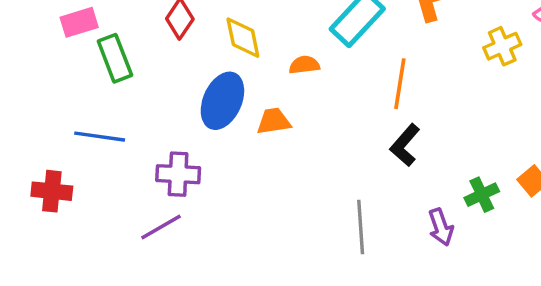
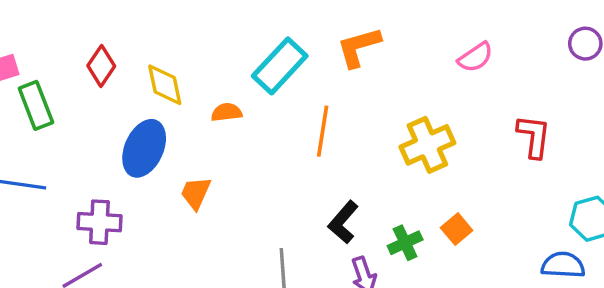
yellow cross: (502, 46) -> (427, 145), moved, size x1.4
orange trapezoid: (274, 121) -> (196, 193), moved, turned -57
black L-shape: (405, 145) -> (343, 222), moved

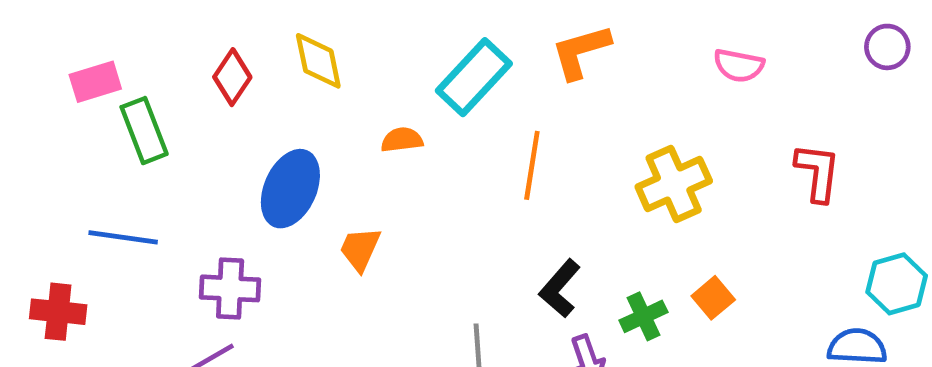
pink semicircle: (475, 57) -> (739, 66), turned 45
yellow diamond: (165, 85) -> (318, 61), moved

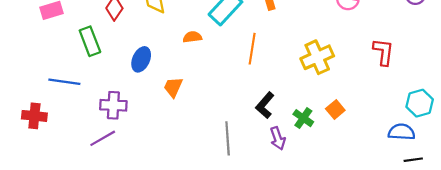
green rectangle: (144, 131) -> (90, 41), moved
blue ellipse: (290, 189) -> (141, 59), size x0.7
green cross: (643, 316) -> (303, 118), turned -30

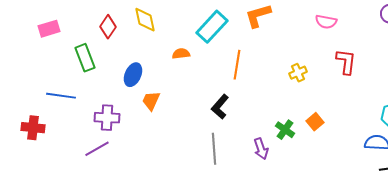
red L-shape: (383, 52) -> (346, 62), moved
yellow cross: (317, 57) -> (298, 73), size x0.6
orange trapezoid: (173, 87) -> (151, 101), moved
black L-shape: (265, 105) -> (220, 107), moved

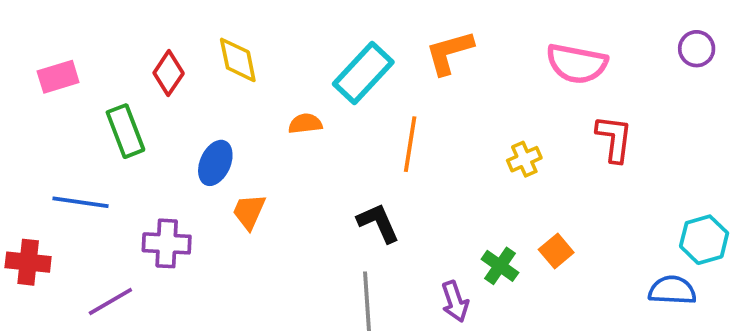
pink semicircle: (326, 22) -> (577, 64), size x1.5
black L-shape: (220, 107) -> (378, 223), turned 115
purple line: (97, 149) -> (110, 301), moved

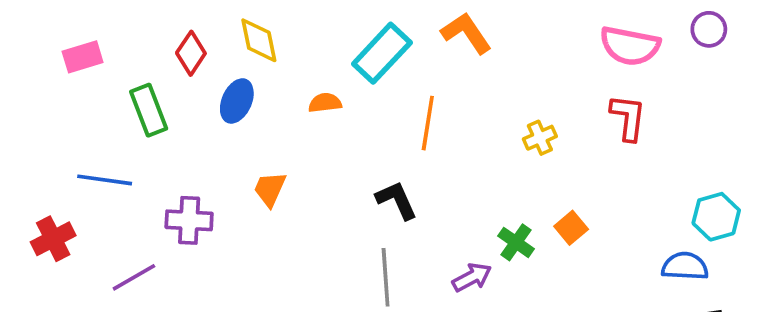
orange L-shape: (449, 52) -> (466, 33), turned 72
pink semicircle: (577, 64) -> (630, 46), moved
blue ellipse: (215, 163) -> (237, 101), moved
red cross: (28, 262) -> (53, 239), turned -33
purple arrow: (455, 301) -> (472, 277), turned -99

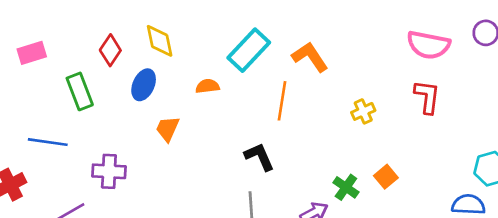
orange L-shape: (466, 33) -> (310, 57), moved
orange trapezoid: (270, 189) -> (168, 129), moved

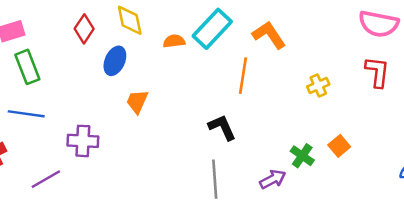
orange semicircle: (207, 86) -> (174, 41), moved
green rectangle: (80, 91) -> (27, 67), moved

